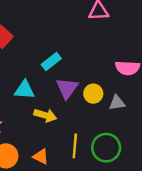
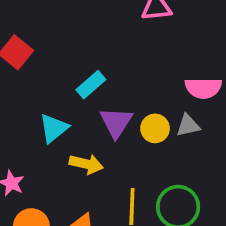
cyan triangle: (24, 90) -> (54, 128), turned -40
gray triangle: (117, 103) -> (188, 125), moved

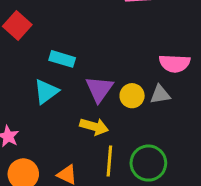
cyan rectangle: (91, 85) -> (62, 59), moved, turned 55
yellow arrow: (86, 164) -> (94, 126), moved

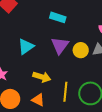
cyan rectangle: (62, 59) -> (58, 17), moved
yellow arrow: (94, 126) -> (42, 77), moved

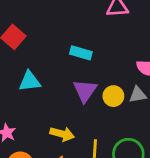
cyan triangle: (26, 46) -> (30, 81), moved, turned 30

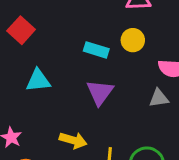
yellow circle: (113, 96) -> (133, 40), moved

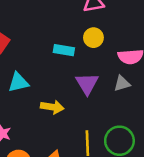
purple triangle: (100, 92) -> (87, 84), moved
yellow arrow: (73, 140) -> (52, 107), moved

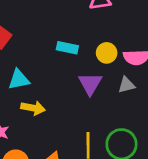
yellow circle: (93, 38) -> (107, 53), moved
yellow arrow: (52, 107) -> (33, 108), moved

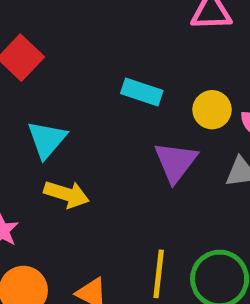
cyan triangle: (19, 80) -> (47, 139), turned -45

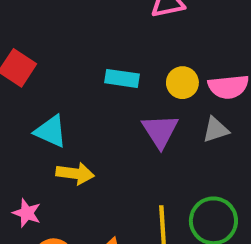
cyan triangle: (47, 139) -> (51, 131), turned -36

